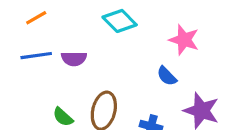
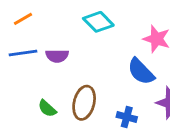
blue semicircle: (167, 76) -> (141, 72), size x1.5

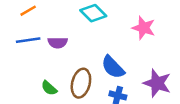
blue semicircle: (141, 72) -> (113, 67), moved

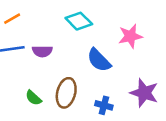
pink star: (144, 28) -> (130, 36), turned -30
blue semicircle: (113, 67) -> (99, 60), moved

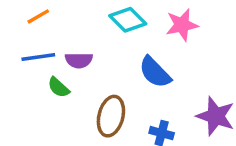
pink star: (130, 36) -> (182, 25), moved
green semicircle: (33, 98) -> (59, 87), moved

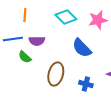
orange line: (38, 16) -> (25, 15), moved, turned -56

